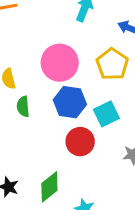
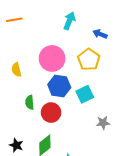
green semicircle: (23, 107) -> (30, 102), moved
red circle: (80, 142) -> (51, 113), moved

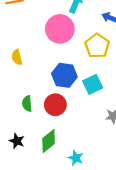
pink circle: (52, 58) -> (60, 29), moved
green semicircle: (30, 102) -> (27, 104), moved

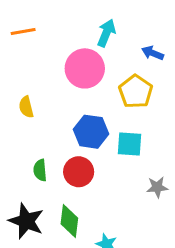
cyan square: (93, 84) -> (129, 144), turned 30
black star: (17, 141) -> (26, 221), size x1.6
green diamond: (49, 141) -> (69, 221), turned -45

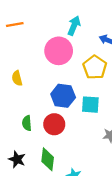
black star: (26, 221) -> (17, 159), size x0.7

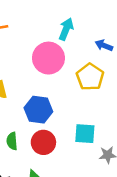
blue hexagon: (63, 96) -> (38, 110), moved
cyan square: (90, 105) -> (85, 134), moved

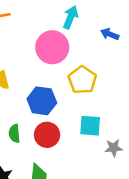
yellow pentagon: (90, 77) -> (82, 80), moved

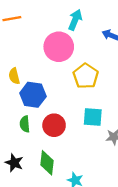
blue hexagon: (42, 101) -> (33, 95), moved

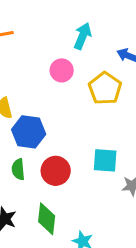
pink circle: (59, 47) -> (62, 70), size x0.6
yellow pentagon: (86, 76) -> (105, 88), moved

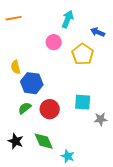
green semicircle: (18, 169) -> (25, 108), turned 56
green diamond: (47, 219) -> (44, 141), turned -30

